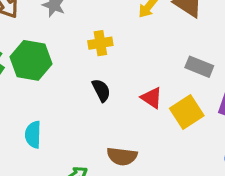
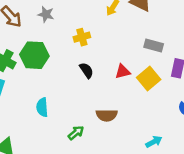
red triangle: (152, 98) -> (123, 72), turned -42

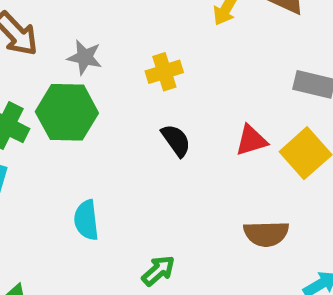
gray star: (46, 14) -> (85, 57), moved
brown semicircle: (107, 115) -> (266, 234), moved

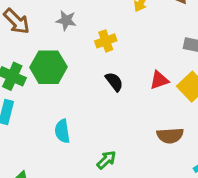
gray star: (85, 57) -> (66, 20), moved

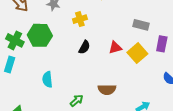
black semicircle: (114, 82) -> (84, 47), turned 64
brown semicircle: (170, 136) -> (107, 90), moved

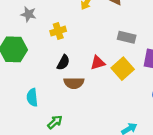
cyan semicircle: (47, 79) -> (32, 97), moved
brown semicircle: (107, 90) -> (74, 83), moved

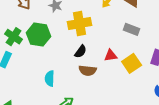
yellow cross: (58, 31) -> (80, 23), size x1.6
gray rectangle: (127, 37) -> (132, 29), moved

